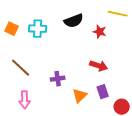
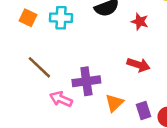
purple cross: (58, 79) -> (86, 81), size x1.5
purple rectangle: (103, 92) -> (144, 111), moved
pink arrow: (25, 100) -> (61, 99), moved, turned 114

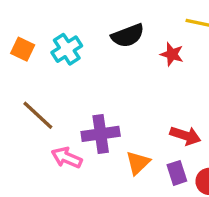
cyan cross: (61, 18) -> (67, 49), turned -35
red arrow: (138, 65) -> (185, 136), moved

